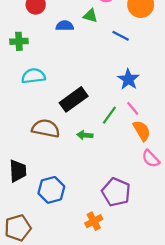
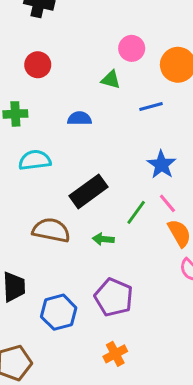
blue semicircle: (65, 26) -> (79, 118), moved
blue line: (121, 36) -> (151, 106), turned -42
purple pentagon: (116, 192) -> (114, 297), moved

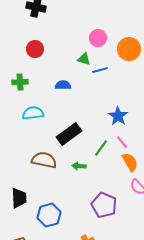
blue line: (151, 106) -> (100, 70), moved
purple pentagon: (114, 297) -> (104, 205), moved

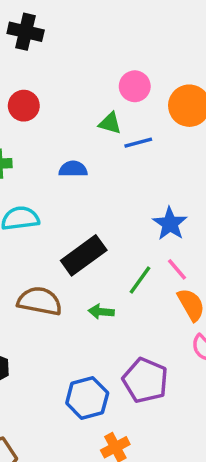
blue hexagon: (49, 215) -> (87, 398), moved

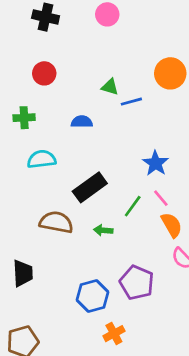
pink circle: (135, 86) -> (107, 14), moved

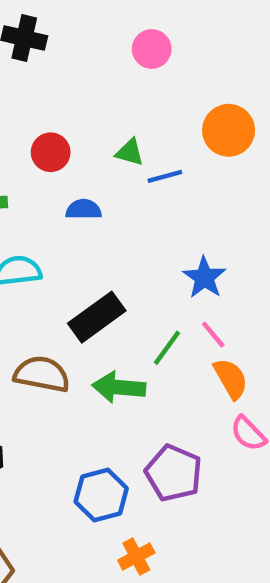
pink circle: (107, 14) -> (152, 49), moved
red circle: (44, 73) -> (51, 152), moved
green arrow: (103, 230) -> (119, 387), size x1.6

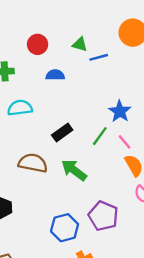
black rectangle: (97, 317) -> (62, 133), size x0.7
green line: (167, 348) -> (100, 136), moved
green arrow: (119, 387) -> (74, 170), turned 32

